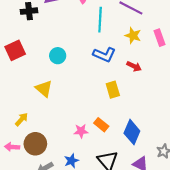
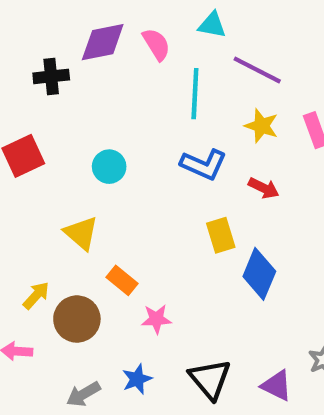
orange rectangle: (101, 125) -> (122, 280), moved
blue diamond: (132, 132) -> (259, 274), moved
brown circle: (35, 144) -> (77, 319), moved

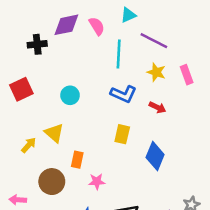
cyan triangle: (212, 25) -> (128, 15), turned -35
yellow rectangle: (221, 235) -> (122, 134), moved, turned 30
orange rectangle: (122, 280) -> (77, 160), turned 63
yellow arrow: (36, 295) -> (29, 145), moved

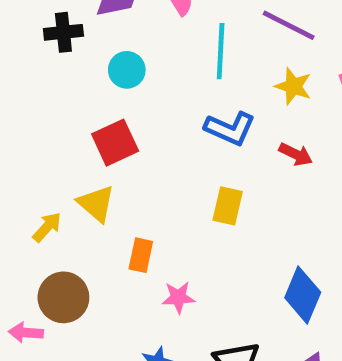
red square: (21, 89) -> (115, 143), moved
cyan circle: (70, 95) -> (127, 70), moved
blue diamond: (155, 156) -> (303, 295), moved
brown circle: (52, 182) -> (63, 297), moved

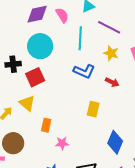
black cross: (63, 32) -> (13, 64), moved
cyan circle: (127, 70) -> (40, 46), size x1.6
yellow rectangle: (228, 206) -> (93, 109), moved

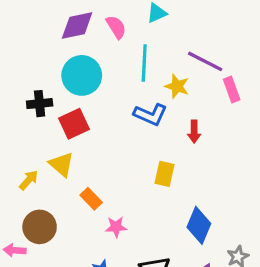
purple line: (109, 27) -> (205, 61), moved
yellow star: (111, 53) -> (177, 86), moved
red arrow: (112, 82) -> (194, 132), turned 64
orange rectangle: (46, 125) -> (91, 199), turned -56

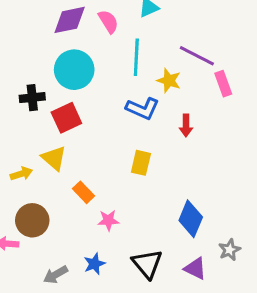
yellow rectangle: (164, 174) -> (141, 163), moved
yellow arrow: (29, 180) -> (21, 174), turned 30

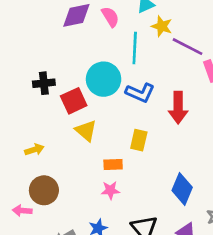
cyan circle: (74, 70) -> (104, 79), moved
yellow star: (169, 81) -> (162, 26), moved
red arrow: (186, 126) -> (178, 108), size x1.6
yellow triangle: (54, 158) -> (86, 131), moved
orange rectangle: (83, 192) -> (113, 165), moved, turned -48

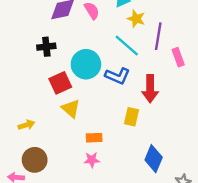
purple line: (188, 47) -> (158, 36), turned 72
cyan line: (135, 48) -> (127, 46), moved, turned -52
black cross: (44, 83) -> (46, 47), moved
yellow rectangle: (139, 140) -> (131, 117), moved

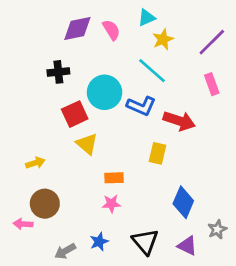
yellow star: (136, 19) -> (163, 39), turned 30
purple line: (158, 36) -> (212, 42), moved, turned 36
red arrow: (150, 89) -> (179, 121), turned -72

